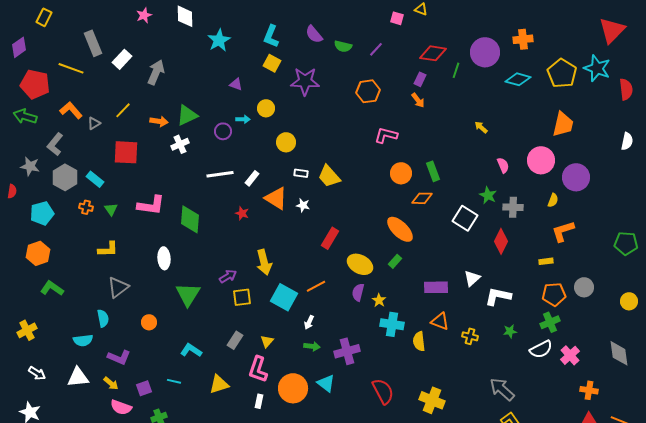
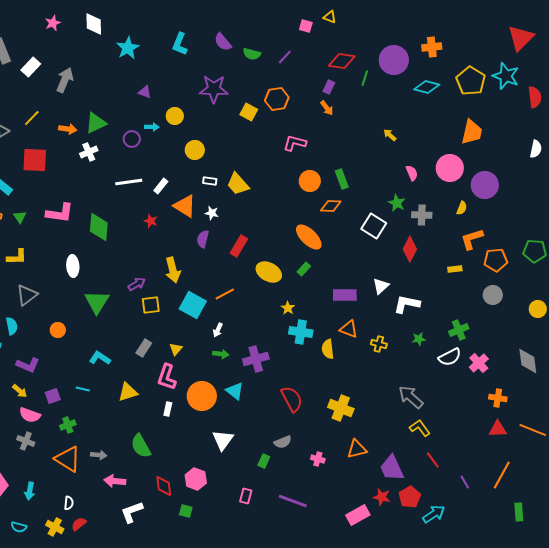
yellow square: (272, 63) -> (249, 112), moved
purple semicircle: (358, 292) -> (203, 239), moved
orange pentagon: (554, 294) -> (496, 260), moved

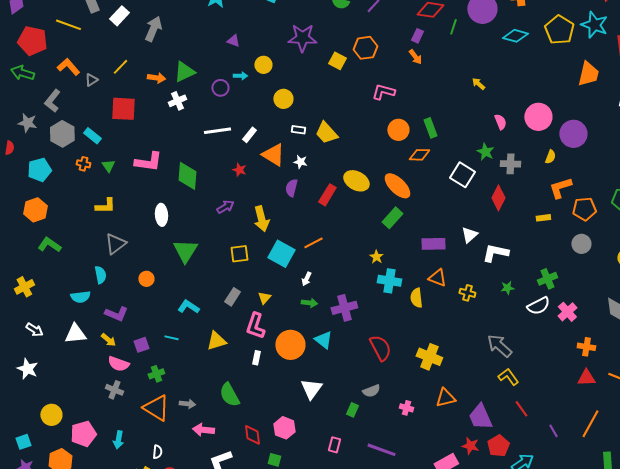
orange trapezoid: (472, 132) -> (588, 74), moved
green rectangle: (304, 269) -> (392, 218), size x1.5
yellow ellipse: (269, 272) -> (356, 181), moved
purple arrow: (137, 284) -> (225, 207), moved

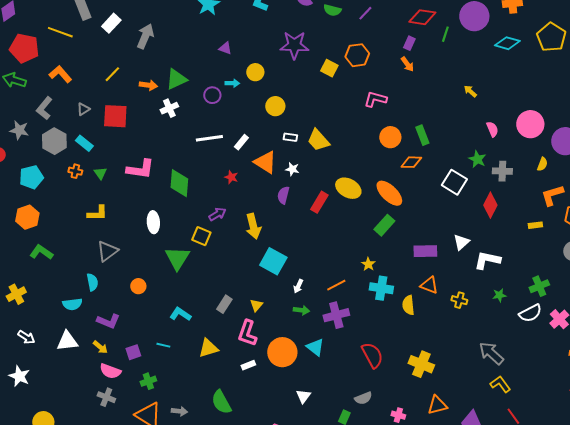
gray triangle: (91, 80) -> (83, 109), moved
orange line: (313, 243) -> (336, 285), moved
yellow square: (239, 254) -> (201, 236), moved, turned 30
white rectangle: (256, 358) -> (248, 365), turned 56
white triangle: (311, 389) -> (303, 396), size x0.7

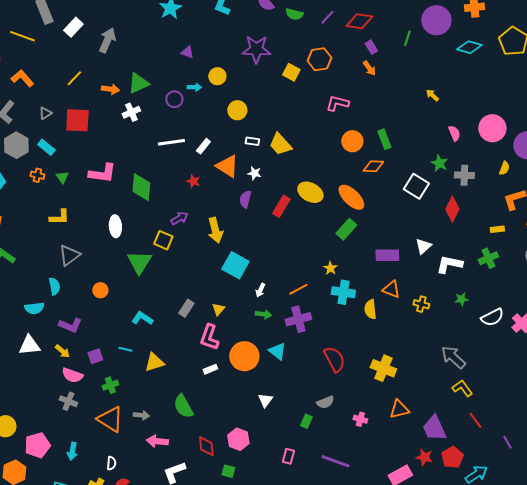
red diamond: (422, 17) -> (359, 21), moved
purple rectangle: (409, 43) -> (371, 47), turned -56
green cross: (539, 286) -> (488, 258), moved
yellow triangle: (208, 348) -> (154, 362), moved

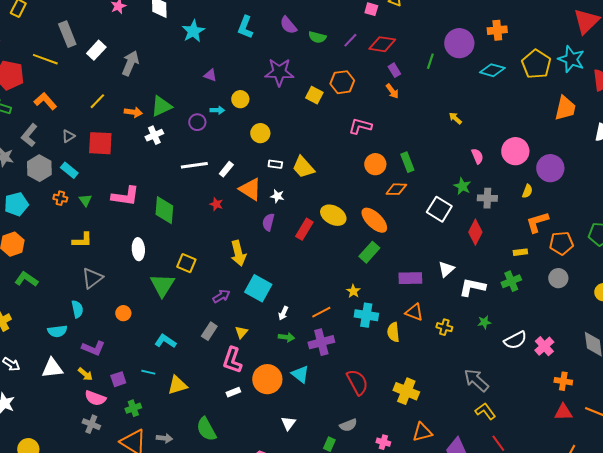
purple arrow: (179, 218) -> (221, 296), moved

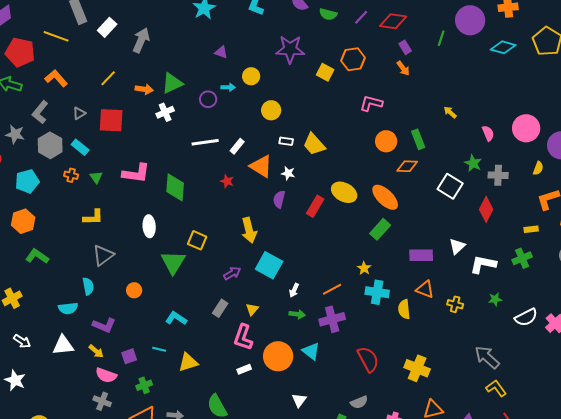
yellow arrow: (455, 118) -> (450, 112), moved

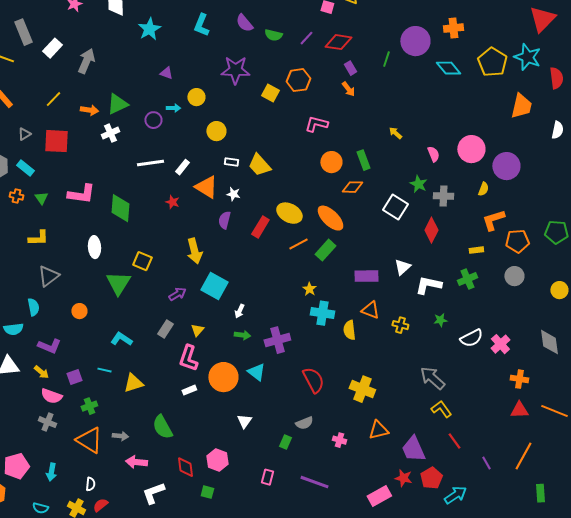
cyan diamond: (503, 47) -> (448, 68), turned 35
orange line: (332, 289) -> (298, 244), moved

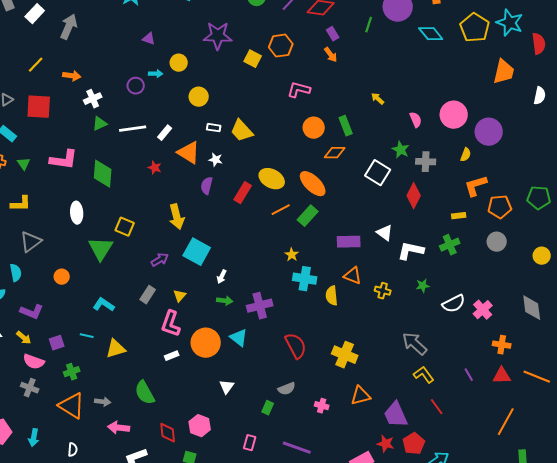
green triangle: (117, 104) -> (100, 124), moved, size x0.7
white triangle: (402, 267) -> (385, 233), turned -42
purple line: (486, 463) -> (469, 375), moved

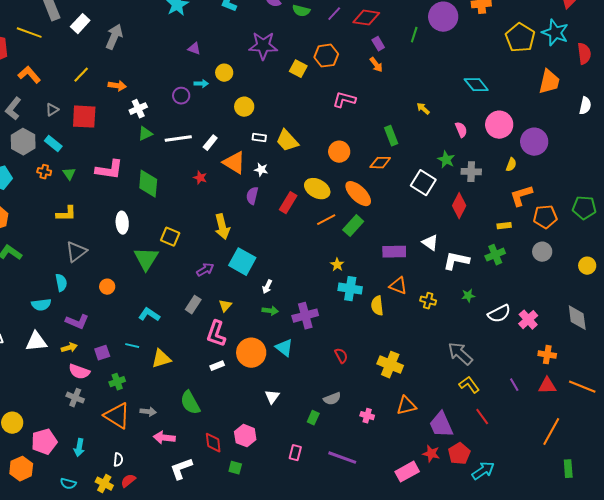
cyan diamond: (431, 34) -> (476, 85), moved
orange circle: (314, 128) -> (339, 152), moved
yellow arrow: (24, 338) -> (69, 348), turned -56
red semicircle: (296, 346) -> (341, 356), size x0.6

